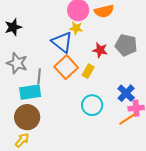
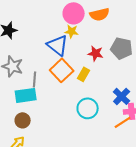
brown circle: (27, 117) -> (23, 120), size x0.6

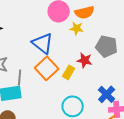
yellow star: (72, 31) -> (77, 28), moved
red star: (96, 53) -> (85, 60), moved

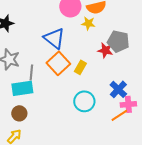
red star: (85, 60) -> (105, 50), moved

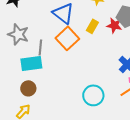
yellow rectangle: (80, 67) -> (92, 26), moved
cyan circle: (84, 101) -> (93, 95), moved

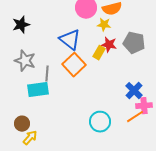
red star: (114, 25) -> (109, 45), moved
brown circle: (28, 88) -> (22, 124), moved

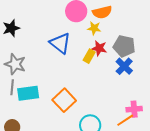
orange square: (74, 65) -> (64, 100), moved
gray line: (47, 74) -> (12, 87), moved
blue cross: (134, 91) -> (124, 66), moved

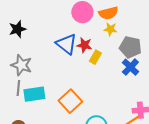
yellow star: (94, 28) -> (110, 29), moved
red star: (99, 48) -> (84, 45), moved

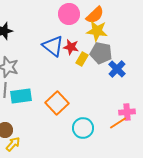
orange semicircle: (108, 13) -> (95, 15), turned -30
yellow star: (110, 29) -> (97, 31), size x1.5
gray pentagon: (130, 47) -> (101, 53), moved

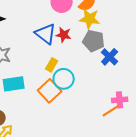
yellow rectangle: (82, 59) -> (52, 65), moved
cyan circle: (83, 128) -> (64, 79), moved

